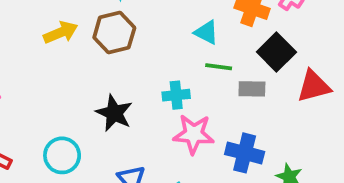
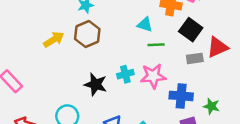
gray rectangle: (252, 89) -> (195, 58), moved
cyan cross: (176, 95) -> (125, 74), moved
pink star: (194, 134) -> (153, 76), moved

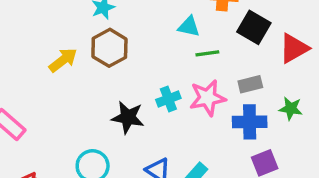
gray rectangle: (195, 58) -> (250, 84), moved
green star: (211, 106) -> (291, 109), moved

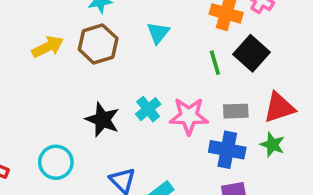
cyan triangle: (189, 27) -> (158, 33), moved, turned 45
red triangle: (294, 48) -> (279, 108), moved
green line: (207, 53) -> (215, 63), moved, turned 70
cyan cross: (168, 99) -> (148, 109), turned -30

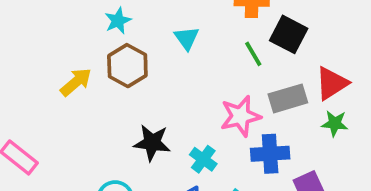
cyan cross: (148, 109) -> (203, 159), moved
gray rectangle: (236, 111) -> (288, 98), size x1.4
blue cross: (227, 150) -> (270, 154), moved

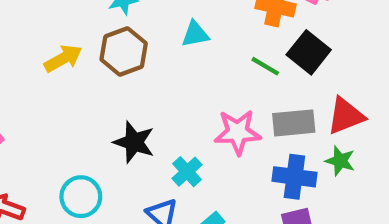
cyan triangle: (187, 38) -> (195, 34), turned 44
green line: (253, 54) -> (265, 66), turned -40
blue cross: (270, 154) -> (294, 177), moved

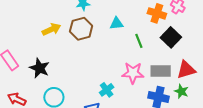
green line: (265, 66) -> (139, 41), moved, turned 32
black star: (134, 142) -> (39, 68), moved

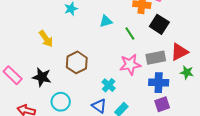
yellow arrow: (51, 29) -> (46, 39), turned 90
brown hexagon: (81, 29) -> (77, 62), moved
green star: (181, 91) -> (187, 72), moved

